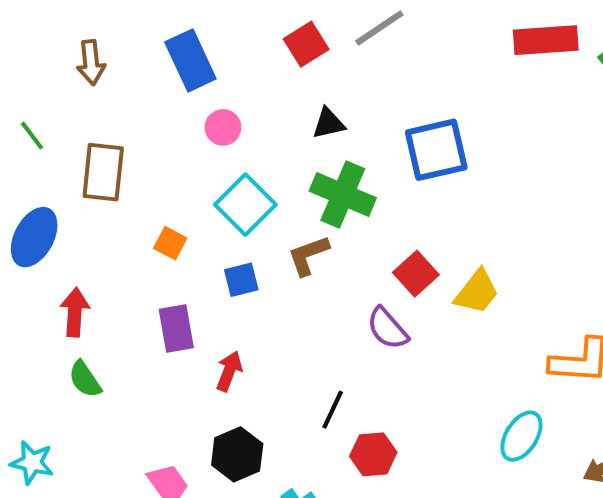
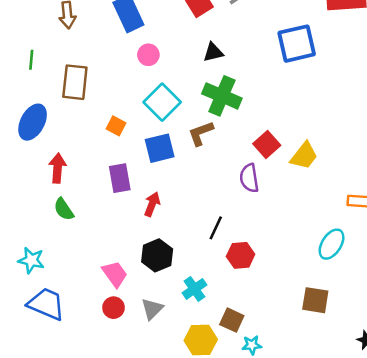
green line: (32, 136) -> (31, 60), turned 42
blue square: (436, 150) -> (297, 44), moved
blue square: (241, 280) -> (160, 148), size x1.4
purple semicircle: (387, 328) -> (249, 178), turned 32

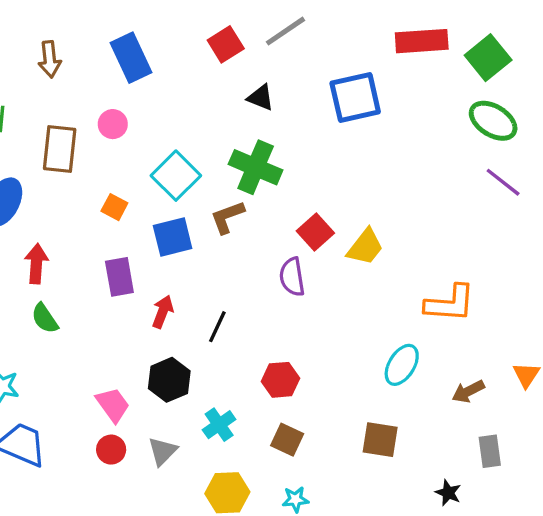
black triangle: (213, 52) -> (261, 97), moved, turned 35
pink circle: (148, 55) -> (113, 124), moved
black line: (216, 228) -> (217, 327), moved
brown square: (232, 320) -> (287, 440), moved

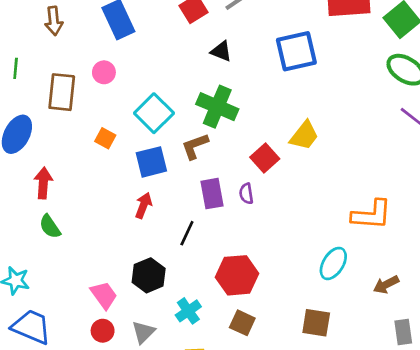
yellow trapezoid: (365, 247) -> (304, 136), moved
purple rectangle: (119, 277) -> (212, 194), moved
purple semicircle: (292, 277) -> (246, 194), size x0.7
red arrow: (163, 312) -> (143, 205), moved
red hexagon: (281, 380) -> (237, 275), size x1.4

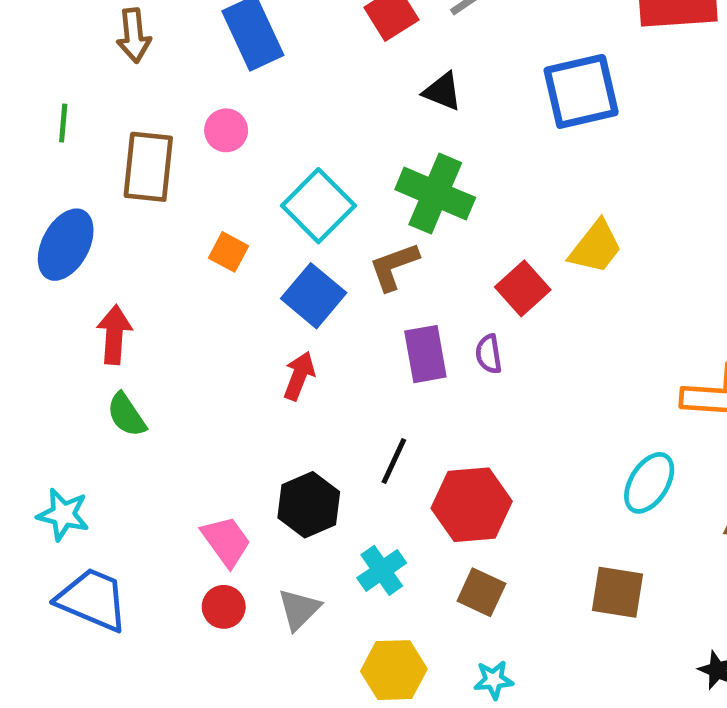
blue square: (151, 162) -> (314, 296), turned -36
black line: (187, 233) -> (394, 461), moved

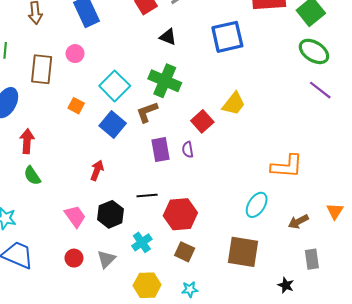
red arrow: (299, 376) -> (97, 170), moved
black line: (394, 461) -> (147, 195), turned 60
pink trapezoid: (226, 541) -> (75, 216), moved
brown square: (618, 592) -> (243, 252), size x1.4

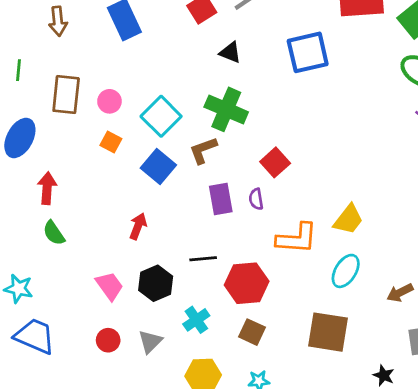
pink circle: (75, 54) -> (109, 101), moved
yellow trapezoid: (234, 104) -> (348, 219), moved
orange L-shape: (287, 166) -> (297, 238), moved

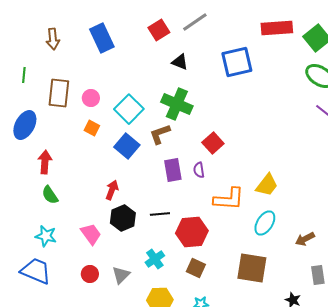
black hexagon: (156, 283) -> (123, 218), moved
cyan star: (19, 289) -> (46, 236), moved

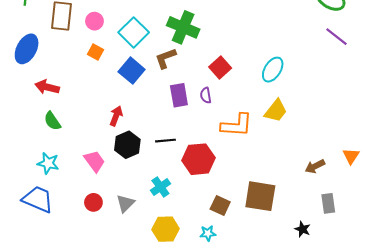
red arrow: (45, 162) -> (47, 87), turned -80
cyan ellipse: (265, 223) -> (273, 70), moved
brown square: (196, 268) -> (220, 205), moved

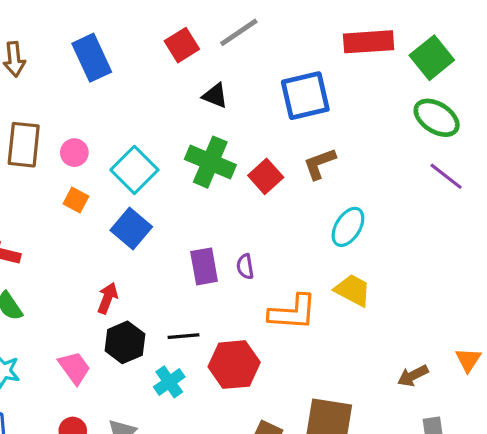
brown L-shape: (166, 58) -> (320, 164), moved
red square: (220, 67) -> (266, 176), moved
yellow trapezoid: (276, 111) -> (353, 290), turned -100
cyan cross: (160, 187) -> (169, 382), moved

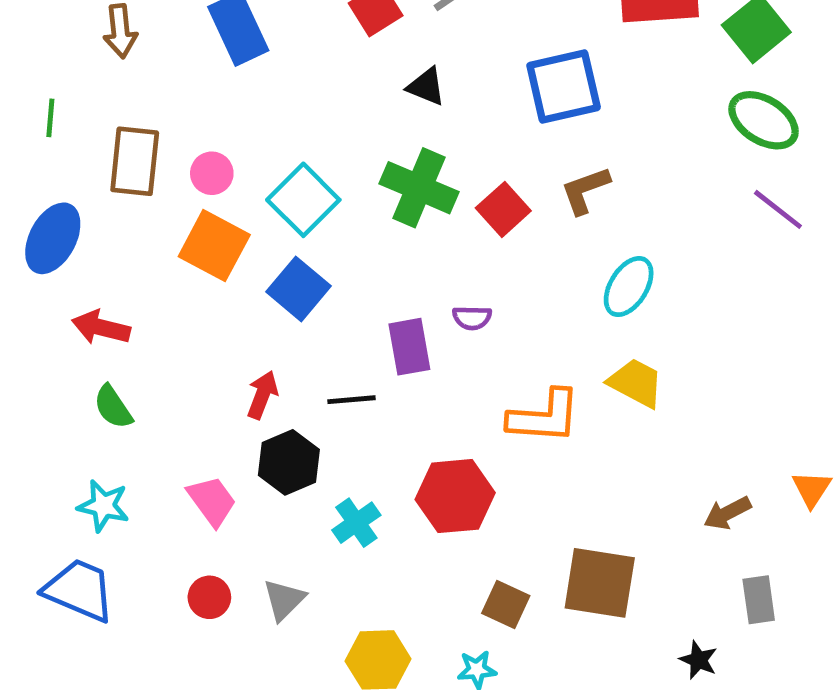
orange square: (76, 200) -> (214, 246), size x1.8
purple semicircle: (245, 266) -> (472, 318), moved, turned -80
black line: (183, 336) -> (352, 400), moved

